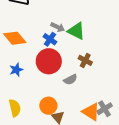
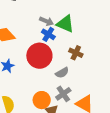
blue cross: (50, 39) -> (48, 34), moved
gray cross: (105, 109) -> (63, 94), moved

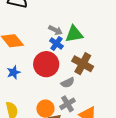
green triangle: (65, 24) -> (74, 34), turned -36
brown cross: (76, 53) -> (83, 64), size x1.5

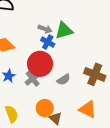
brown cross: (83, 64) -> (95, 74), moved
gray cross: (67, 104) -> (33, 79), moved

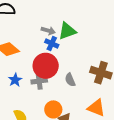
gray cross: (33, 79) -> (39, 81), turned 35
gray semicircle: (64, 80) -> (70, 80), turned 104

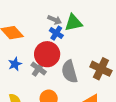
gray semicircle: (70, 80) -> (69, 72), size x1.6
gray cross: (39, 81) -> (39, 68), turned 35

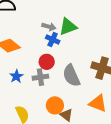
red circle: (47, 54) -> (47, 62), size x0.6
gray cross: (39, 68) -> (40, 77), turned -35

